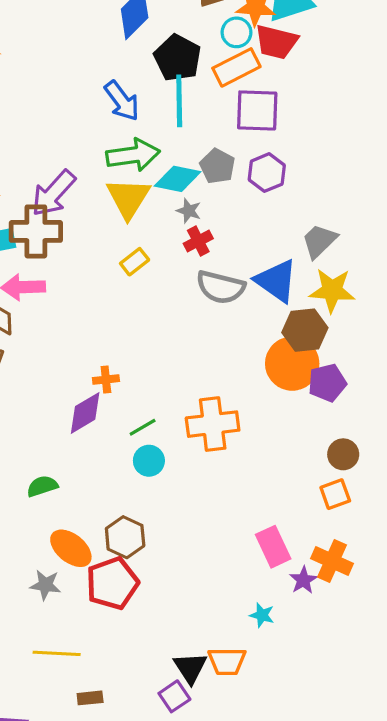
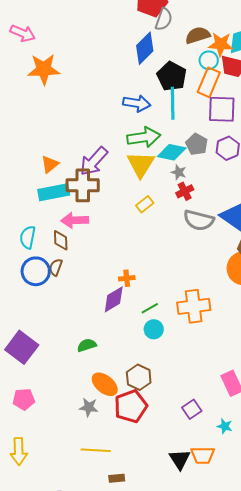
orange rectangle: (236, 67) -> (209, 82), turned -40
blue arrow: (122, 101) -> (137, 103), turned -44
purple square: (174, 696) -> (192, 409), moved

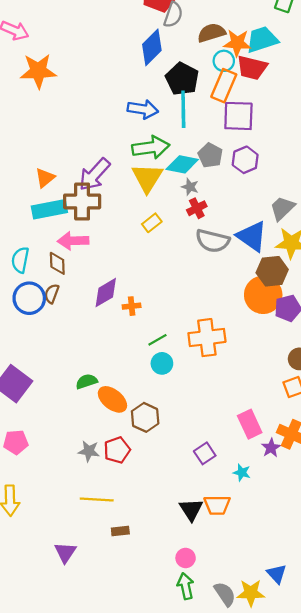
purple diamond: (114, 299) -> (106, 293), moved
orange ellipse: (105, 384) -> (112, 399), moved
red pentagon: (131, 406) -> (117, 450), moved, size x0.7

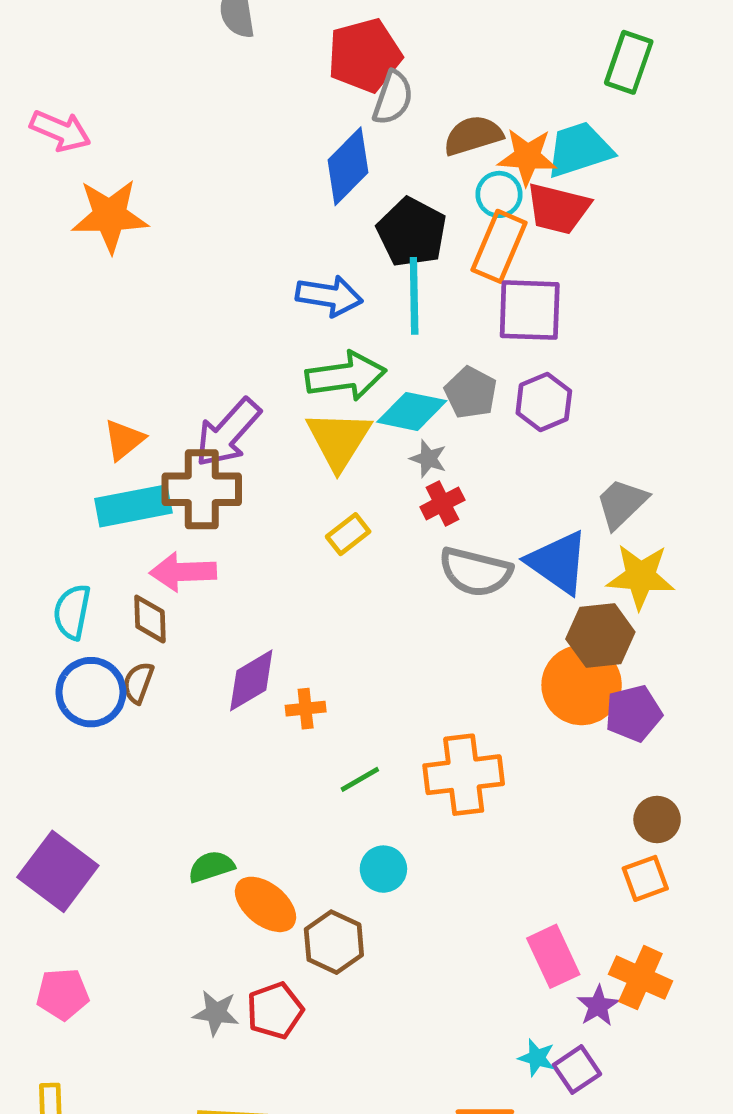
cyan circle: (162, 363) -> (383, 869), moved
purple square: (205, 453) -> (577, 1070), moved

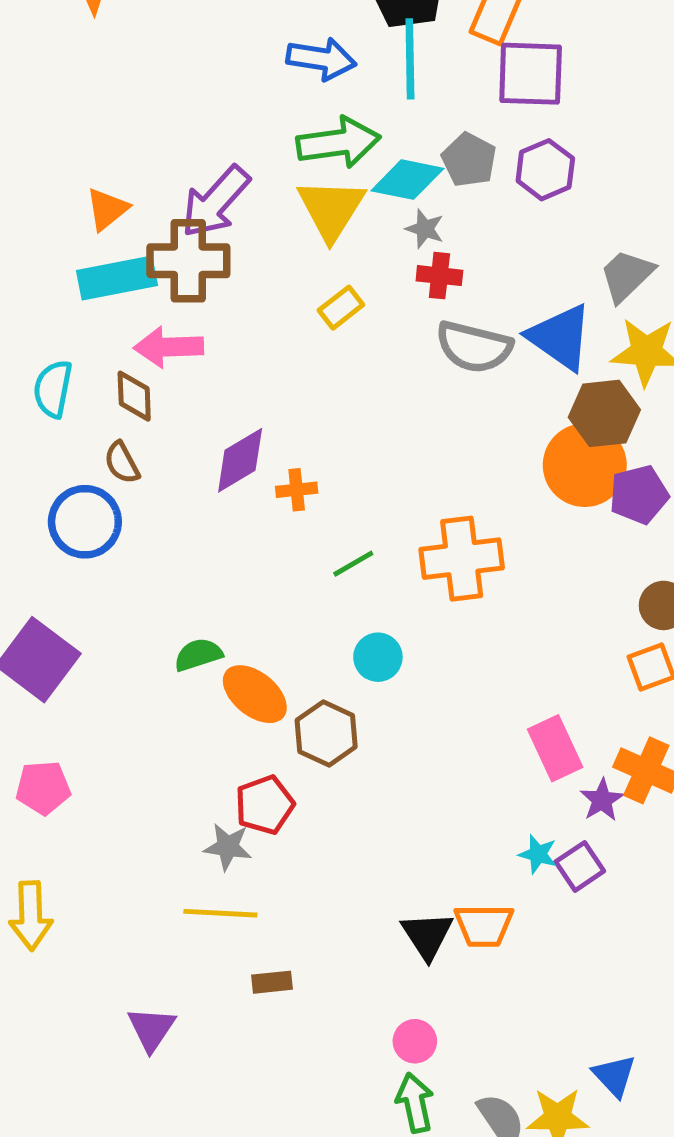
red cross: (442, 503) -> (439, 276), turned 33
brown semicircle: (138, 683) -> (122, 463), turned -48
blue circle: (91, 692) -> (85, 522), moved
gray star: (216, 1013) -> (228, 847), moved

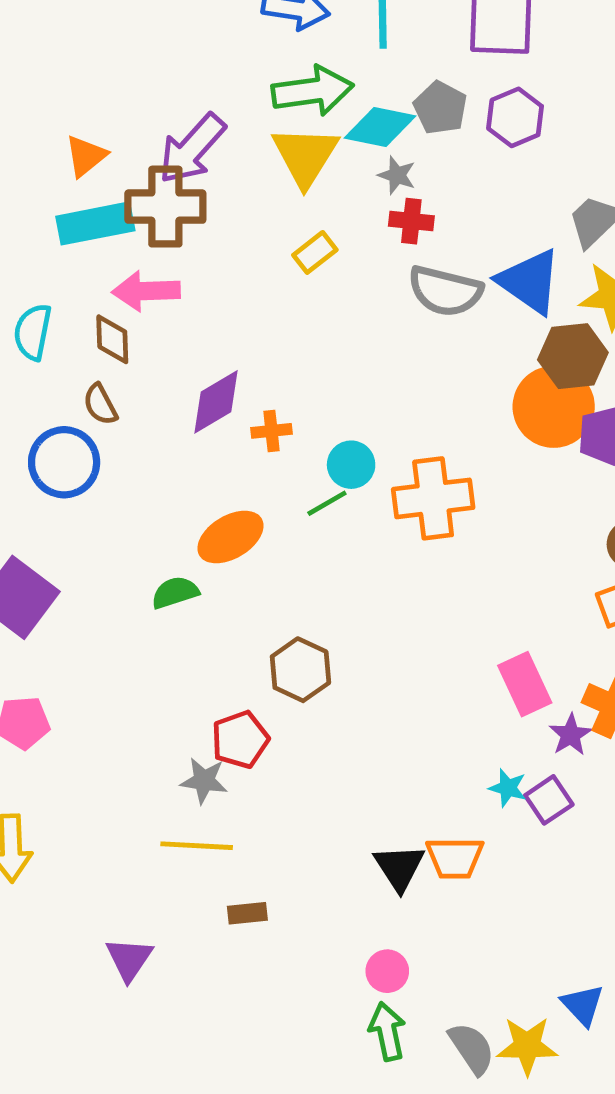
cyan circle: (378, 657) -> (351, 465), moved
orange ellipse: (255, 694) -> (230, 537), moved, turned -70

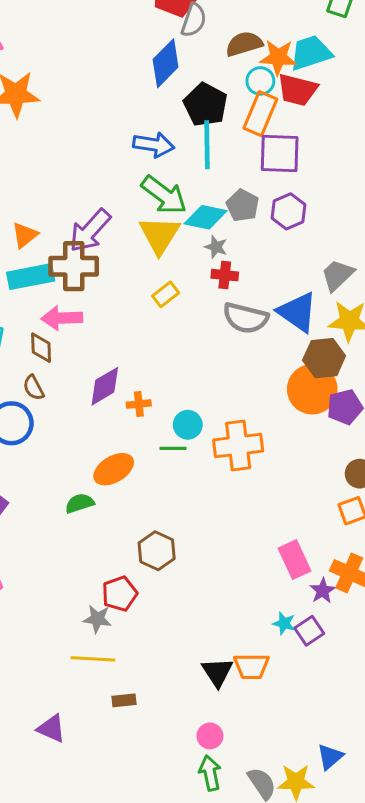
green arrow: (312, 91) -> (164, 195), turned 45
green line: (327, 503) -> (173, 448), turned 30
purple triangle: (129, 959) -> (51, 729), turned -40
blue triangle: (583, 1005) -> (330, 757), turned 32

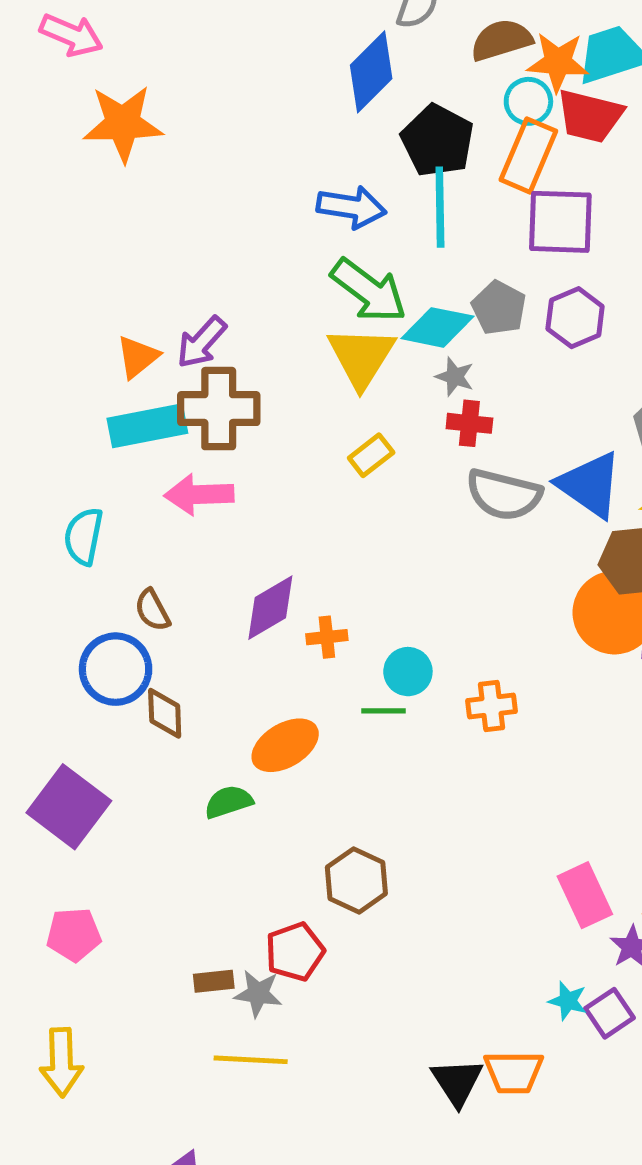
purple arrow: (90, 231) -> (202, 342), moved, size x0.7
brown diamond: (41, 348) -> (165, 713), moved
orange cross: (238, 445) -> (492, 706), size x0.6
brown rectangle: (124, 700) -> (214, 981), moved

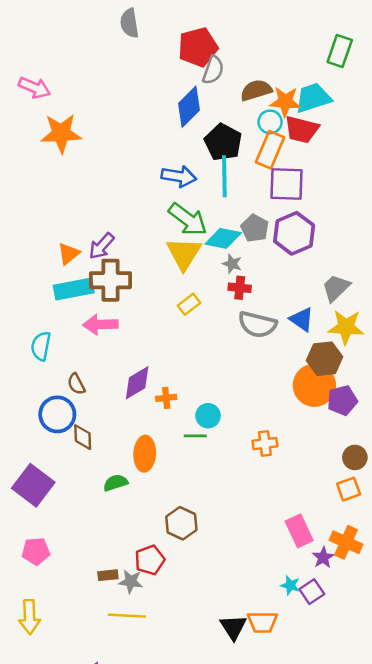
purple hexagon: (575, 318) -> (294, 233), size x1.4
blue triangle: (590, 485) -> (302, 319), size x0.7
orange cross: (492, 706) -> (265, 444), moved
orange ellipse: (285, 745) -> (145, 454), turned -56

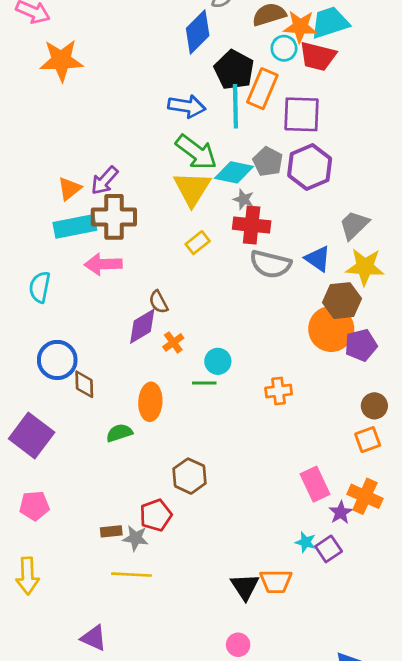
orange rectangle: (270, 150) -> (262, 89), moved
red cross: (240, 288) -> (252, 225), size x1.5
brown semicircle: (76, 384) -> (158, 302), moved
orange cross: (166, 398) -> (173, 342), turned -30

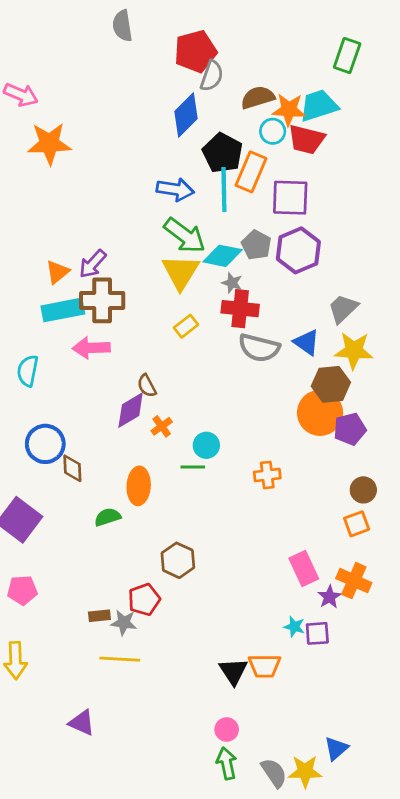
purple square: (329, 549) -> (317, 633), turned 30

